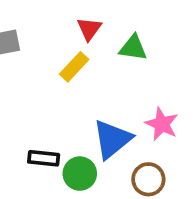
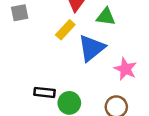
blue triangle: (112, 139) -> (91, 48), moved

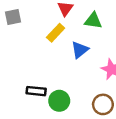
blue triangle: (91, 48) -> (80, 50), size x0.7

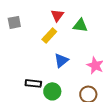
blue triangle: (80, 50) -> (61, 60), moved

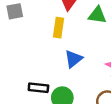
yellow rectangle: (49, 35) -> (59, 28), turned -35

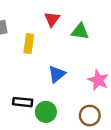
yellow rectangle: (59, 28) -> (29, 44), moved

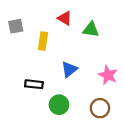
red triangle: (52, 19) -> (65, 18), turned -35
black rectangle: (23, 102) -> (34, 84), moved

